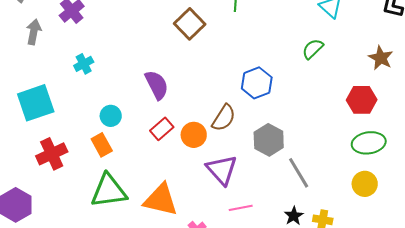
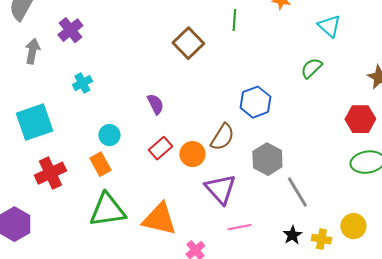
purple semicircle: (157, 85) -> (155, 104), size x0.7
yellow circle: (365, 184) -> (353, 226), moved

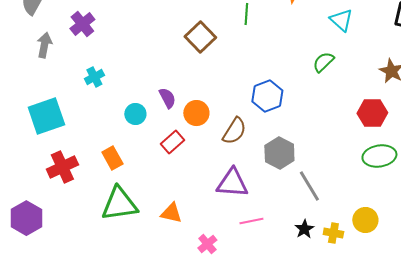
cyan circle: (109, 135) -> (135, 114), moved
orange circle: (192, 154) -> (196, 113), moved
purple triangle: (220, 189) -> (232, 183), turned -44
orange triangle: (159, 219) -> (171, 213), size x0.6

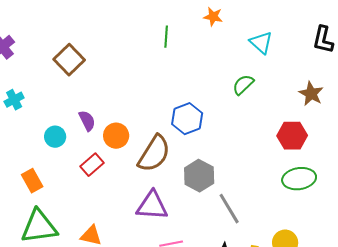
brown square: (200, 37) -> (69, 60), moved
brown semicircle: (234, 131) -> (154, 154), size x1.4

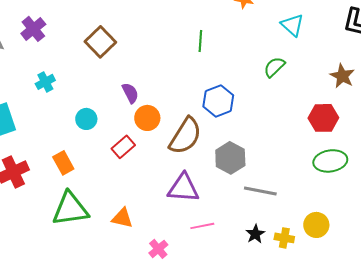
green line: (166, 37) -> (200, 41), moved
purple semicircle: (87, 121) -> (130, 93), moved
gray line: (229, 209) -> (260, 191), turned -48

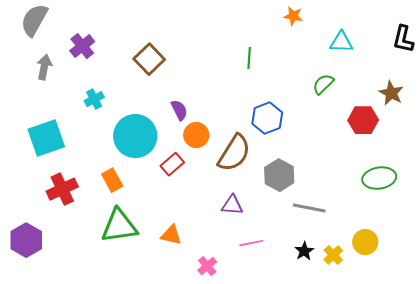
cyan triangle: (292, 25) -> (341, 42), turned -40
red hexagon: (323, 118) -> (363, 120), moved
cyan circle: (86, 119) -> (135, 136), size x2.0
purple triangle: (183, 188) -> (232, 205), size x0.7
yellow cross: (284, 238) -> (333, 255), turned 36

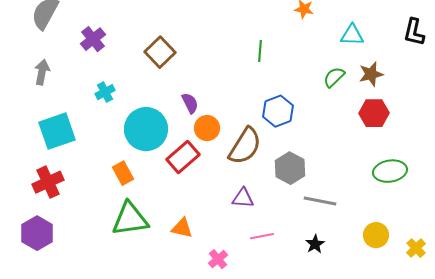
gray arrow: (44, 67) -> (42, 72), moved
brown star: (391, 93) -> (371, 74), moved, turned 30
red rectangle: (172, 164) -> (183, 157), size x1.4
red cross: (62, 189) -> (48, 182), moved
yellow cross: (333, 255) -> (416, 248), moved

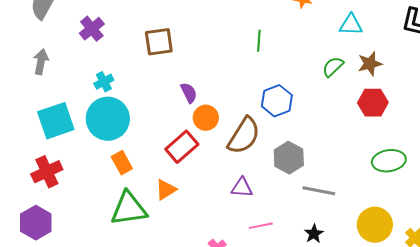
brown square: (160, 52) -> (159, 42), turned 36
cyan circle: (146, 129) -> (108, 119), moved
orange triangle: (182, 228) -> (166, 190), moved, turned -45
yellow circle: (376, 235) -> (375, 225), size x1.4

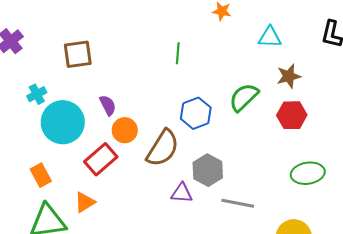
green semicircle: (333, 67) -> (244, 97), moved, size x1.4
cyan cross: (104, 82) -> (37, 94), moved
cyan circle: (108, 119) -> (63, 122), moved
purple triangle: (242, 188) -> (182, 193), moved

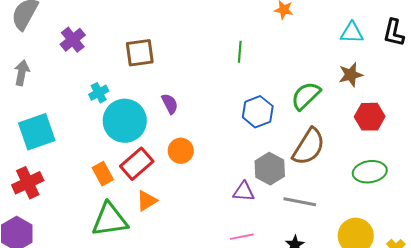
cyan triangle: (270, 37) -> (352, 33), moved
red hexagon: (292, 115) -> (370, 117), moved
orange circle: (125, 130) -> (181, 151), moved
brown semicircle: (163, 148) -> (309, 147), moved
red rectangle: (101, 159) -> (137, 164), moved

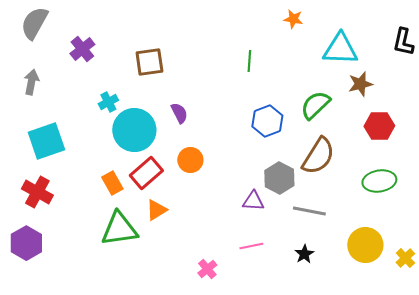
cyan triangle: (352, 33) -> (340, 49), moved, size x1.5
red cross: (28, 183) -> (37, 192), turned -36

